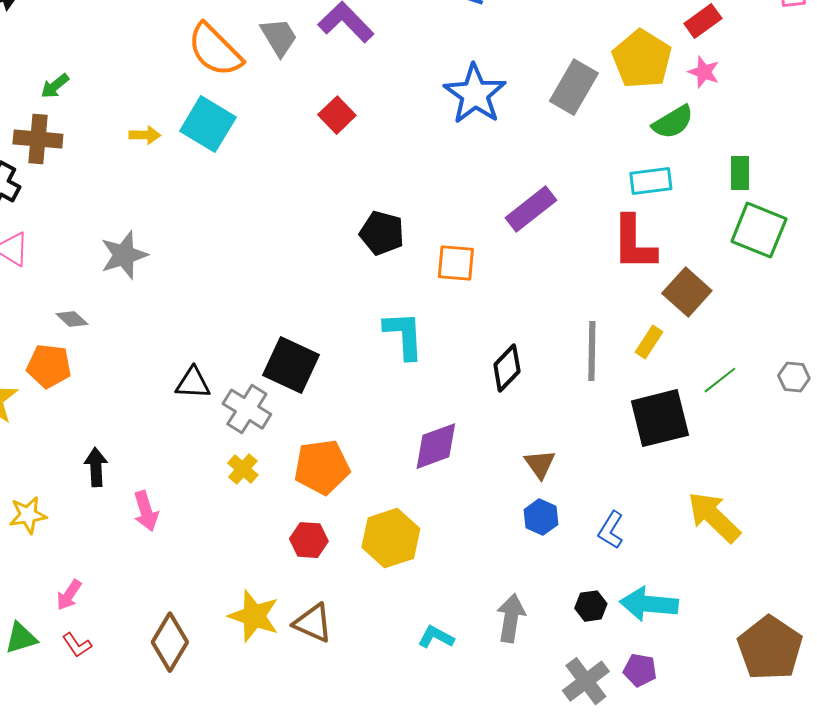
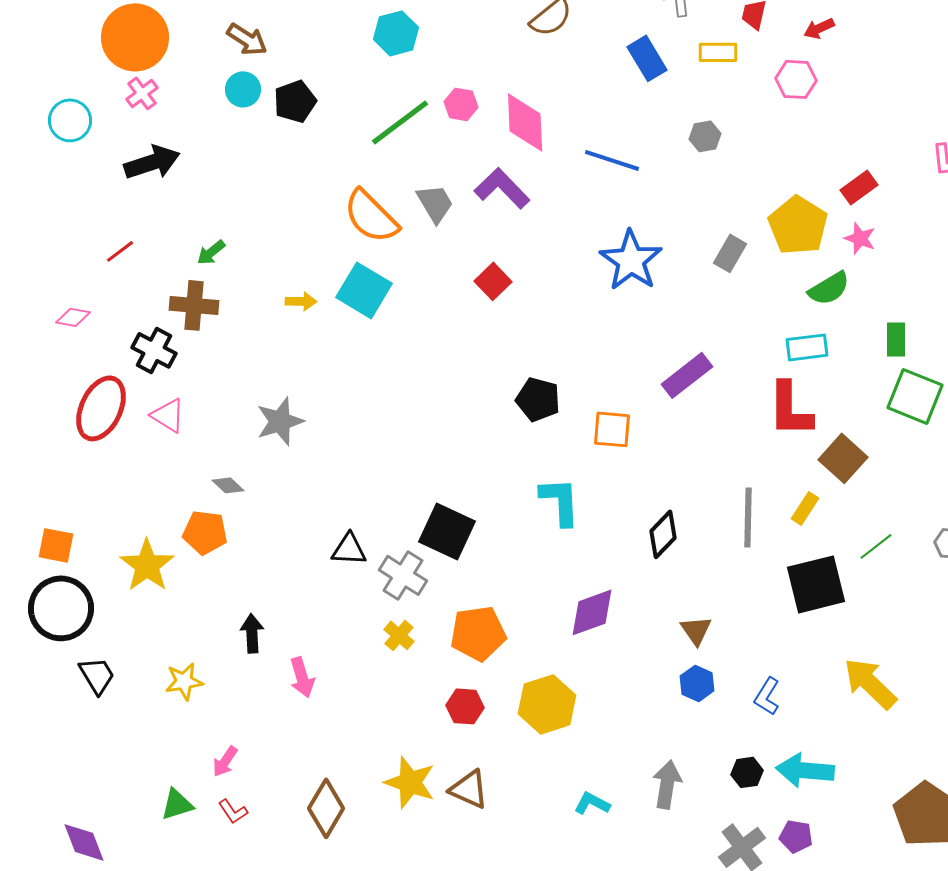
gray rectangle: (574, 87) -> (730, 253), size x0.7

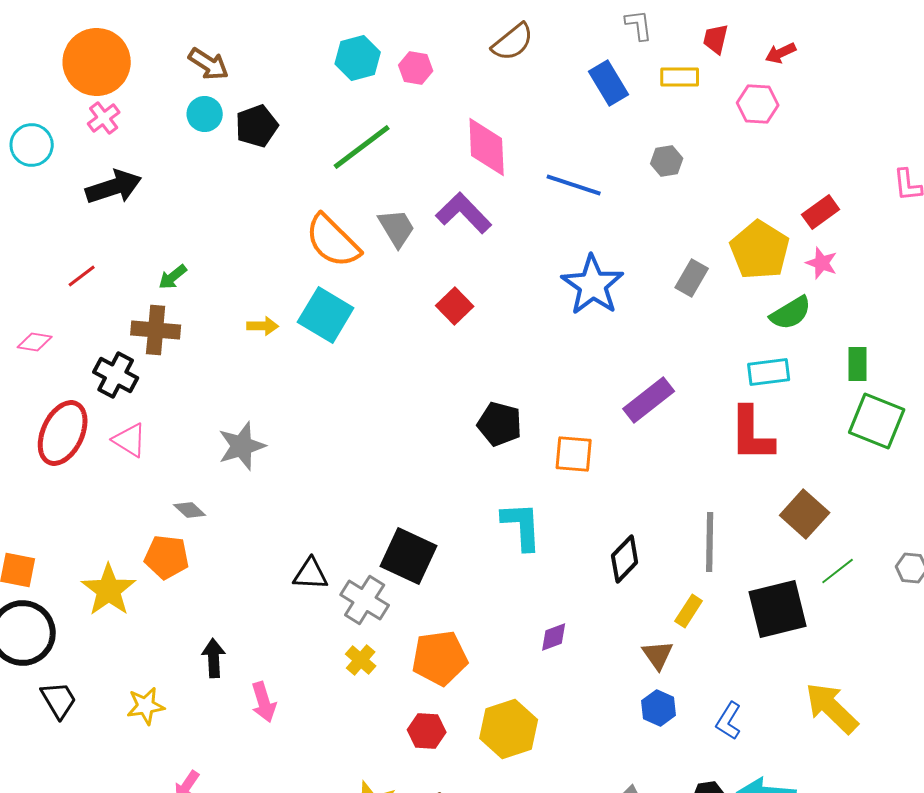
pink hexagon: (461, 104) -> (416, 68), moved
brown square: (843, 458) -> (805, 514), moved
yellow rectangle: (805, 508) -> (689, 611), moved
purple diamond: (592, 612) -> (554, 637), size x0.6

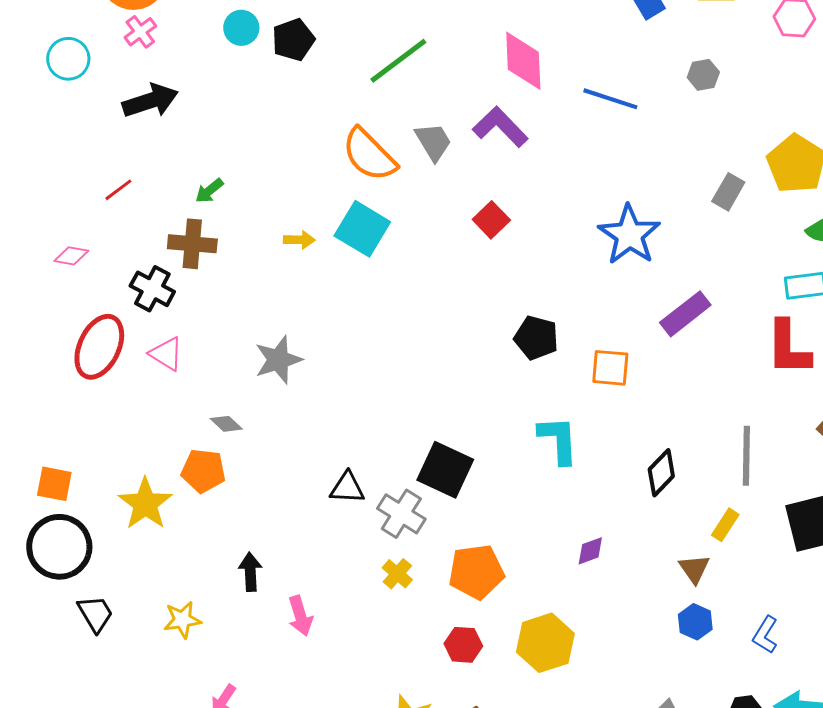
blue star: (593, 285) -> (629, 235), moved

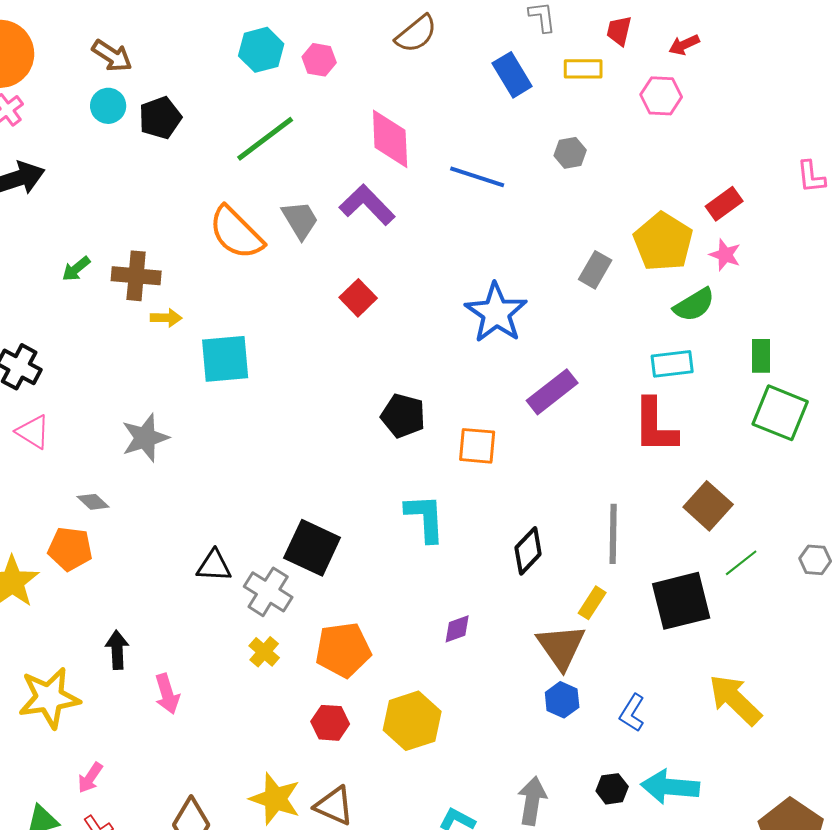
cyan square: (362, 229) -> (225, 359), moved, turned -36
brown cross: (192, 244) -> (136, 276), moved
brown triangle: (694, 569) -> (561, 647), size x1.6
yellow star: (182, 620) -> (49, 698), size x1.6

